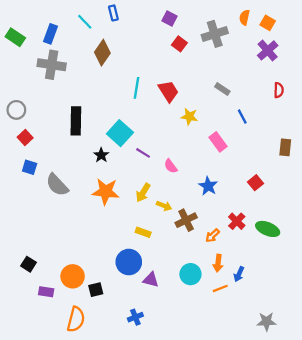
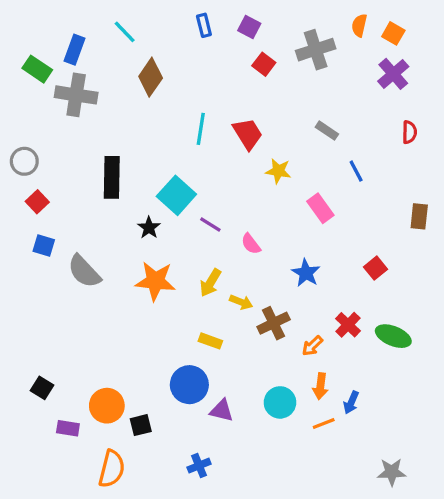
blue rectangle: (113, 13) -> (204, 25), moved
green rectangle: (15, 37) -> (37, 69), moved

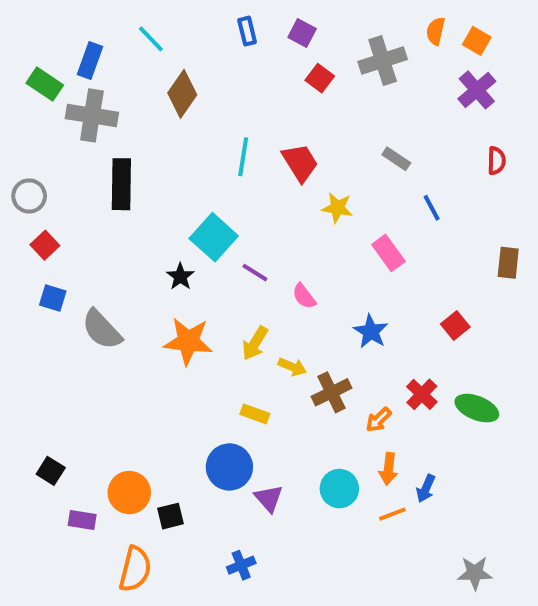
black rectangle: (112, 177) -> (121, 184), moved
purple triangle: (222, 411) -> (269, 498), turned 35

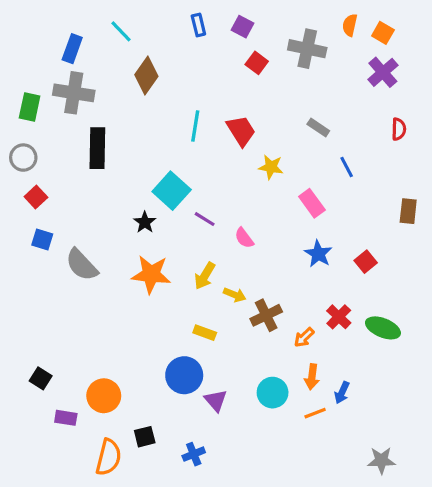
gray cross: (383, 60) -> (307, 49), turned 30
green rectangle: (45, 84) -> (30, 107), moved, turned 68
blue star: (371, 331) -> (318, 254), moved
black square: (170, 516) -> (145, 437), moved

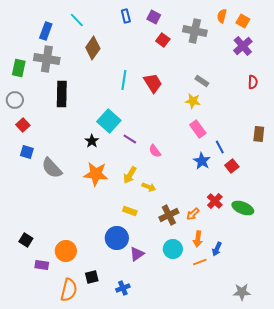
yellow star: (271, 167) -> (193, 101), moved
blue line: (347, 167) -> (220, 147), moved
brown cross: (266, 315) -> (169, 215), moved
purple triangle: (216, 400) -> (137, 254), turned 35

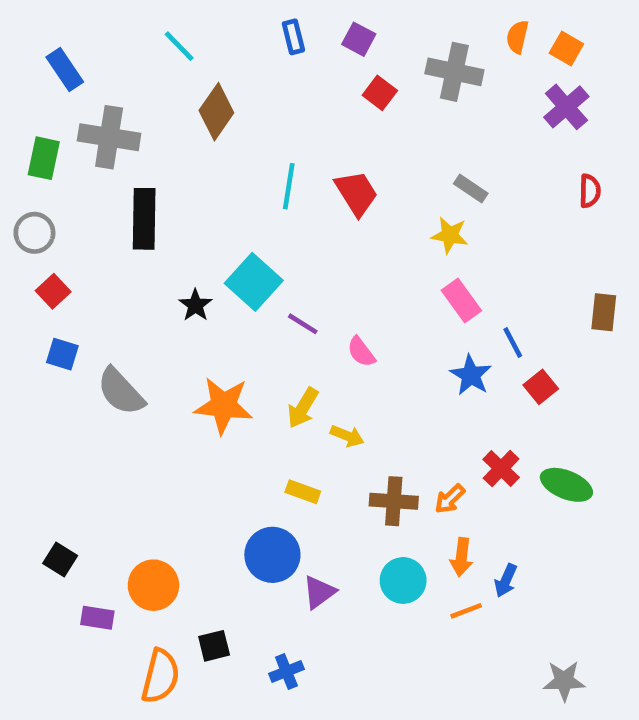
blue rectangle: (46, 31) -> (65, 70), moved, turned -54
black star: (92, 141) -> (195, 305), moved
brown cross: (169, 215) -> (394, 501), turned 30

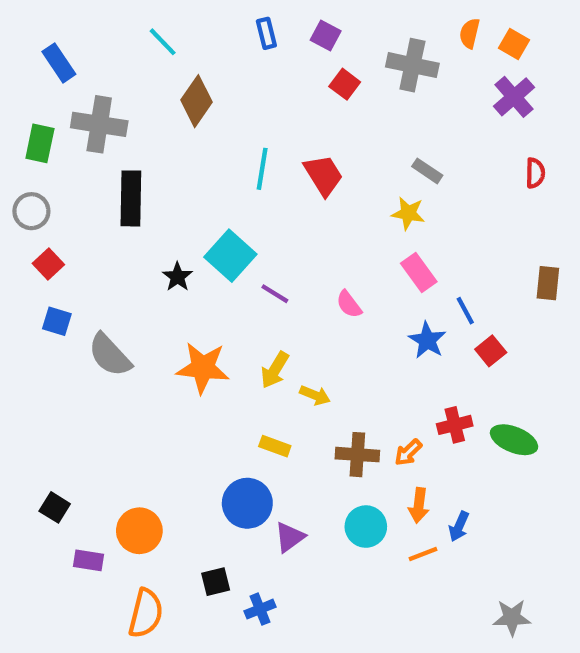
pink semicircle: (361, 352) -> (349, 304), moved
red cross: (501, 468) -> (455, 425), turned 32
black square: (214, 646) -> (216, 582), moved

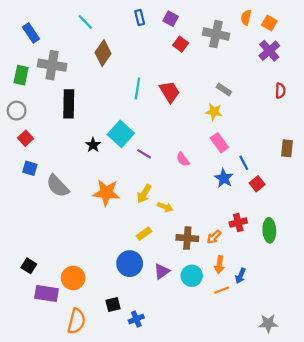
green ellipse: (514, 440) -> (269, 230), turned 65
yellow rectangle: (275, 446) -> (144, 234), turned -56
purple triangle: (290, 537) -> (162, 271), moved
purple rectangle: (89, 560) -> (47, 293), size x1.5

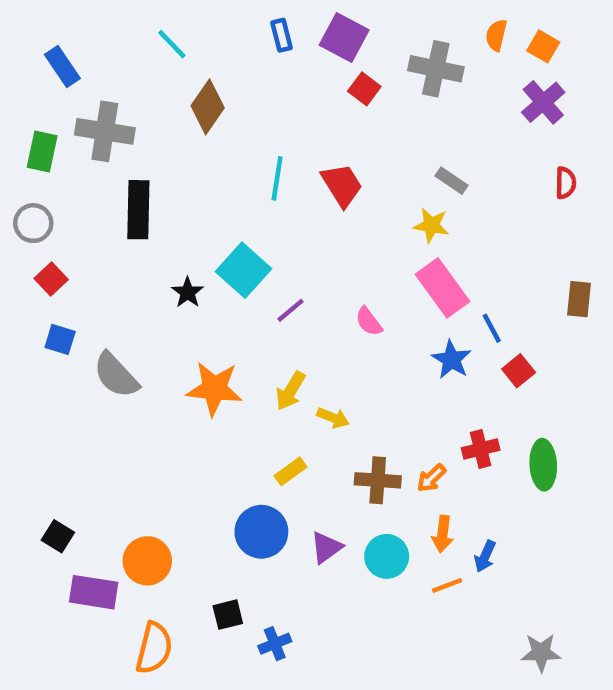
purple square: (171, 19) -> (344, 37), size x1.5
pink rectangle: (219, 143) -> (443, 288), size x1.4
purple line: (144, 154) -> (290, 310), turned -72

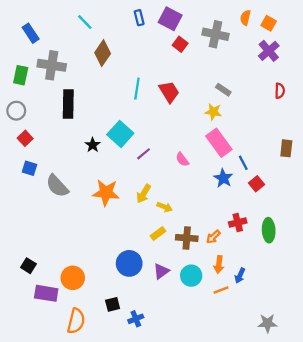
yellow rectangle: (290, 471) -> (158, 234), moved

